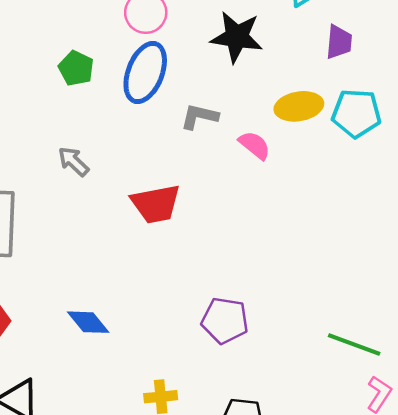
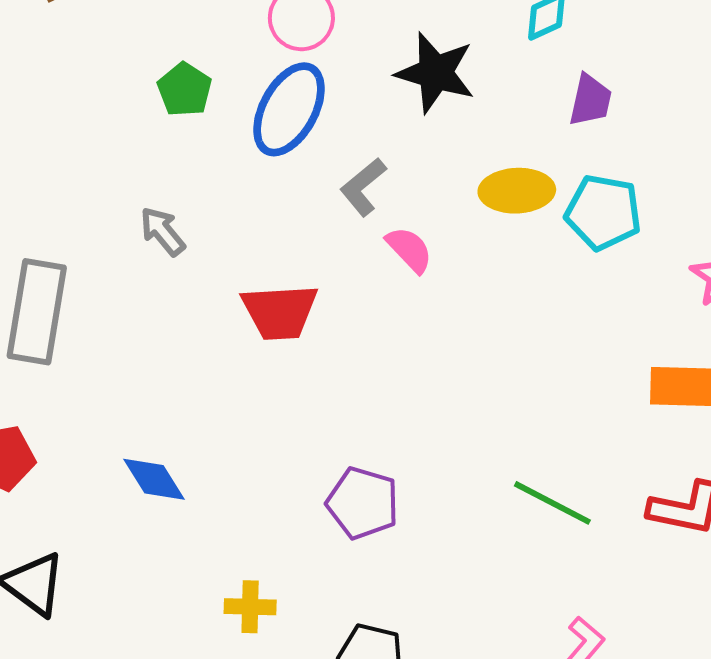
gray L-shape: (199, 117) -> (363, 187), turned -60
pink semicircle: (255, 145) -> (409, 250), moved
green line: (354, 344) -> (552, 503), moved

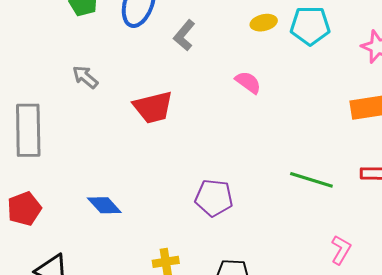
yellow ellipse: (517, 191) -> (264, 23), size x0.7
pink semicircle: (409, 250) -> (248, 82), moved

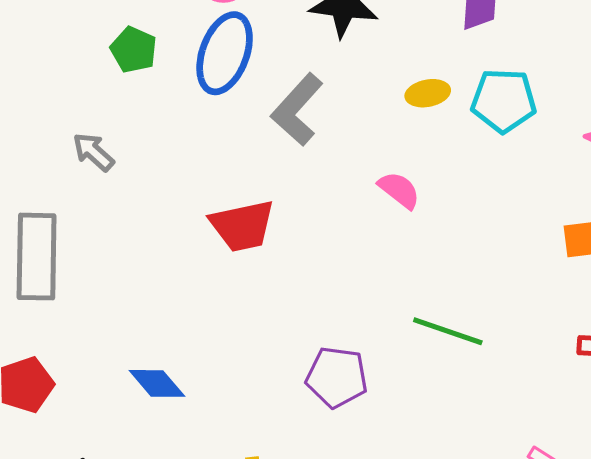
gray L-shape: (184, 35) -> (297, 110), size x1.4
gray arrow: (85, 77) -> (93, 152), moved
green line: (311, 180) -> (448, 331), moved

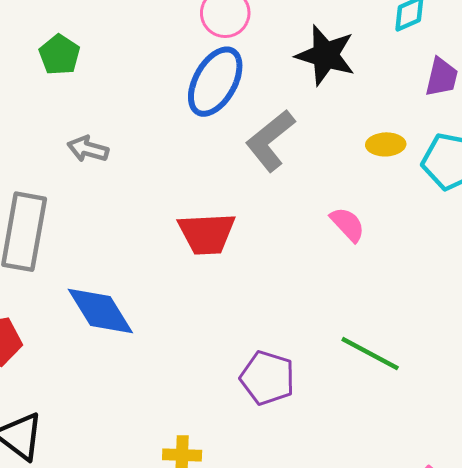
green pentagon: (134, 50) -> (59, 55), moved
gray arrow: (93, 152) -> (88, 149), turned -36
blue diamond: (157, 383) -> (100, 311), moved, size x1.4

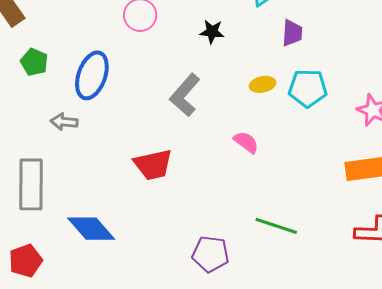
black star: (325, 55) -> (212, 32), size x0.6
blue ellipse: (215, 82) -> (92, 75), moved

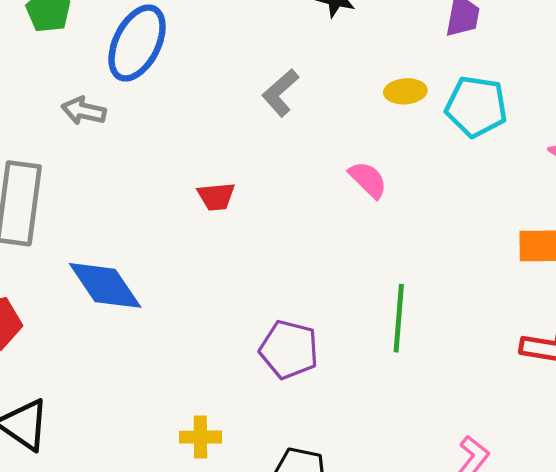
gray L-shape: (185, 95) -> (280, 93), size x0.7
red trapezoid: (153, 165) -> (216, 197), size x0.6
green line: (276, 226) -> (399, 318), turned 69

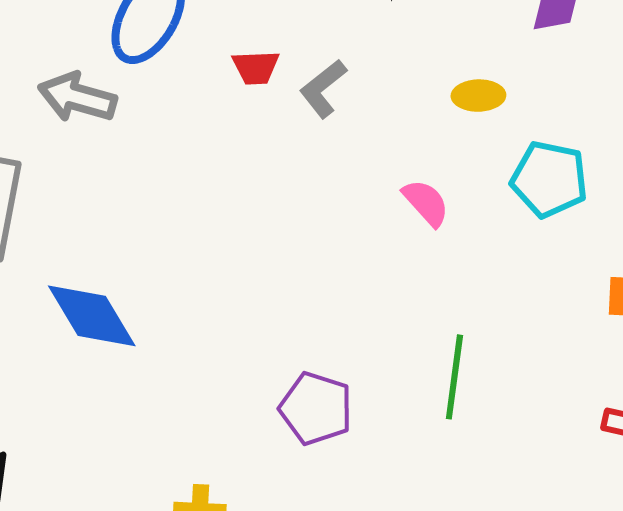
cyan pentagon: (476, 107) -> (549, 179), moved
gray arrow: (84, 111) -> (77, 97), size x1.4
red trapezoid: (216, 197) -> (256, 67), moved

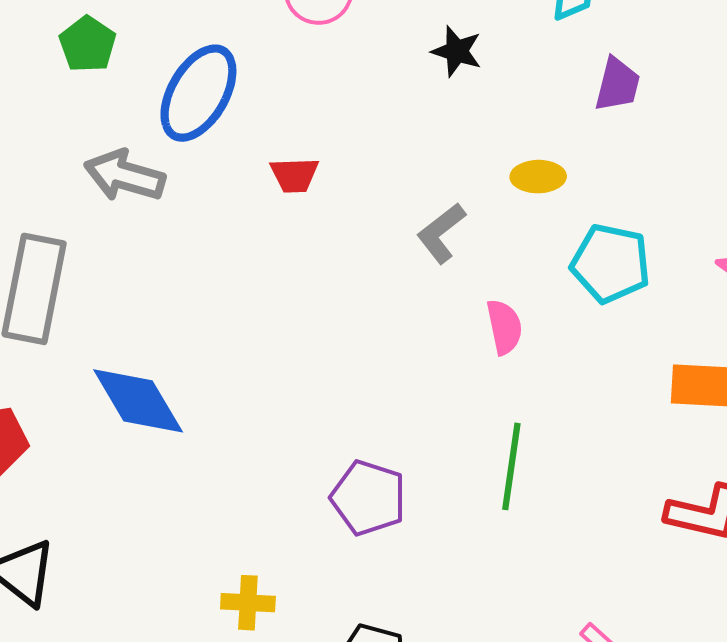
red trapezoid: (256, 67) -> (294, 175), moved
gray L-shape: (323, 89) -> (441, 233), moved
pink semicircle: (426, 203) -> (504, 327), moved, turned 30

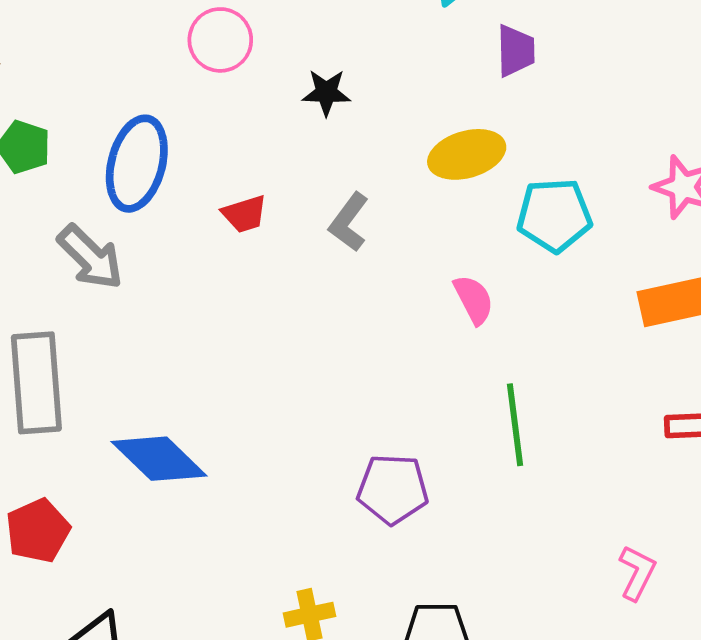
black star: (457, 51) -> (326, 93), moved
gray arrow: (125, 176) -> (90, 257), turned -136
yellow ellipse: (538, 177) -> (467, 154), size x1.5
gray L-shape: (441, 233) -> (349, 222), moved

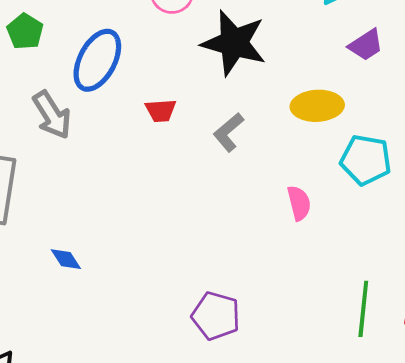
purple trapezoid: (516, 51) -> (366, 45), turned 45
black star: (326, 93) -> (234, 43), size x2.0
green line: (515, 425) -> (363, 309), moved
blue diamond: (159, 459) -> (66, 259), size x0.5

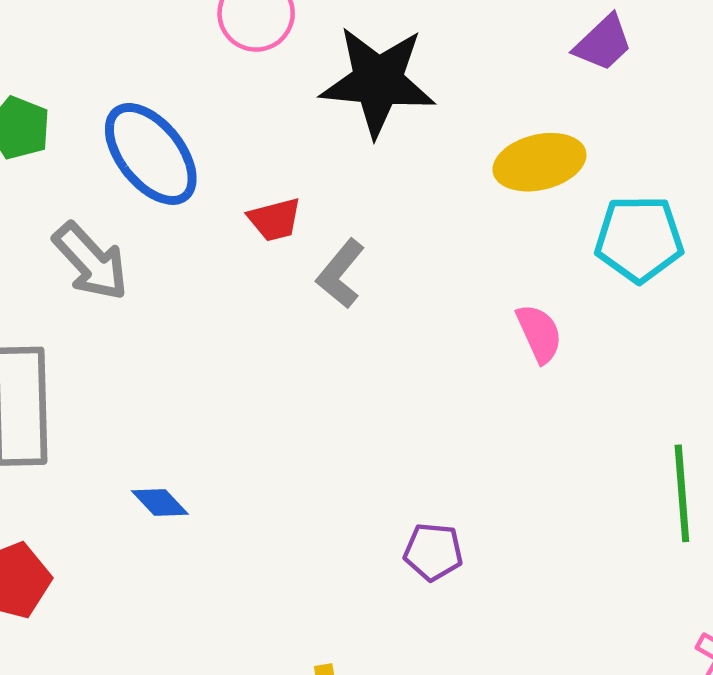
blue ellipse: (97, 60) -> (151, 154), turned -56
gray L-shape: (229, 132) -> (341, 274), moved
purple pentagon: (216, 316) -> (433, 552), size x0.7

